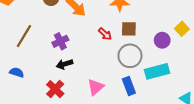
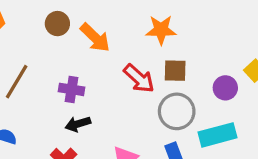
red arrow: (105, 34) -> (139, 78), size x1.5
purple cross: (60, 41) -> (72, 89), turned 35

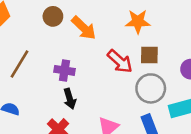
black arrow: (78, 124) -> (70, 99), turned -90

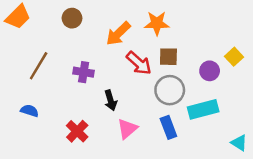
orange arrow: (84, 28) -> (118, 34), moved, turned 92
black arrow: (70, 99) -> (111, 100), moved

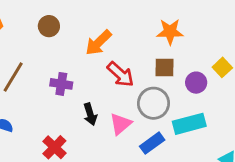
orange star: (157, 23) -> (170, 32), moved
brown square: (168, 57) -> (165, 67), moved
blue rectangle: (168, 127) -> (152, 143), turned 75
pink triangle: (127, 129) -> (120, 124), moved

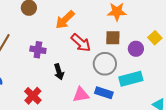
pink triangle: (120, 124) -> (81, 95), moved, turned 30
blue rectangle: (152, 143) -> (104, 93), turned 54

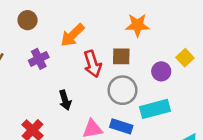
brown square: (113, 38) -> (121, 56), moved
red arrow: (81, 43) -> (93, 64), turned 30
purple cross: (38, 50) -> (39, 59), moved, turned -35

